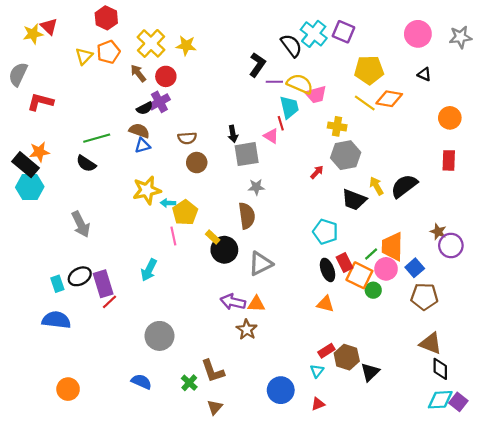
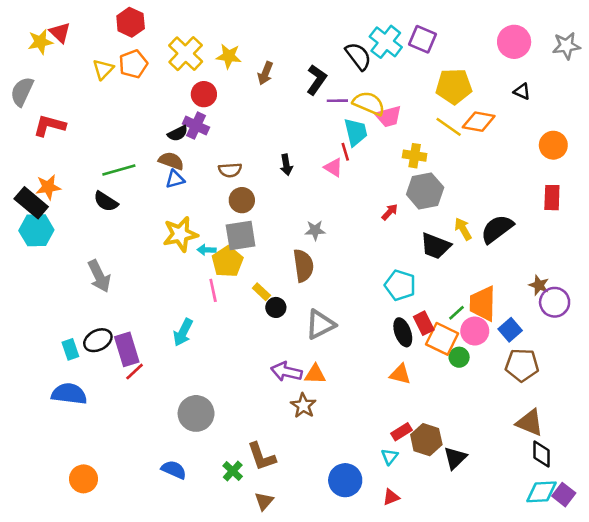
brown arrow: (138, 73) -> (265, 73), moved, turned -120
purple cross: (159, 102) -> (196, 126), turned -36
gray square: (247, 154) -> (241, 235), moved
black circle: (224, 250) -> (276, 307), size x0.6

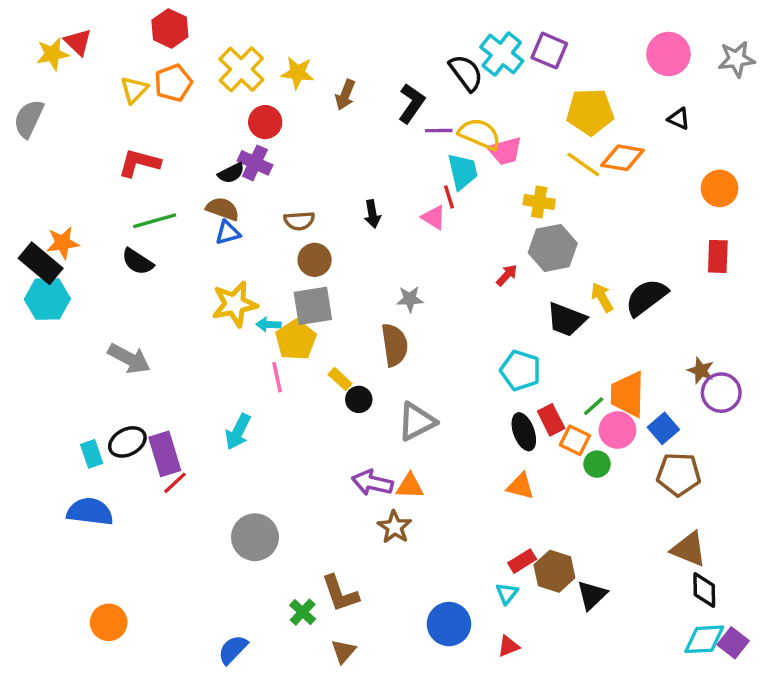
red L-shape: (49, 126) -> (139, 163), moved
gray arrow: (99, 276) -> (129, 359), turned -36
orange square: (442, 339) -> (575, 440), size x0.7
blue semicircle: (174, 470) -> (233, 650), moved, turned -70

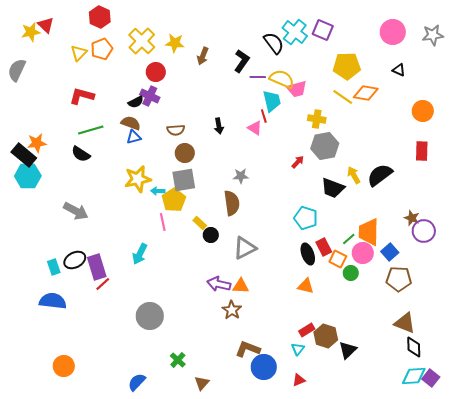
brown L-shape: (340, 593) -> (248, 349), moved, turned 130

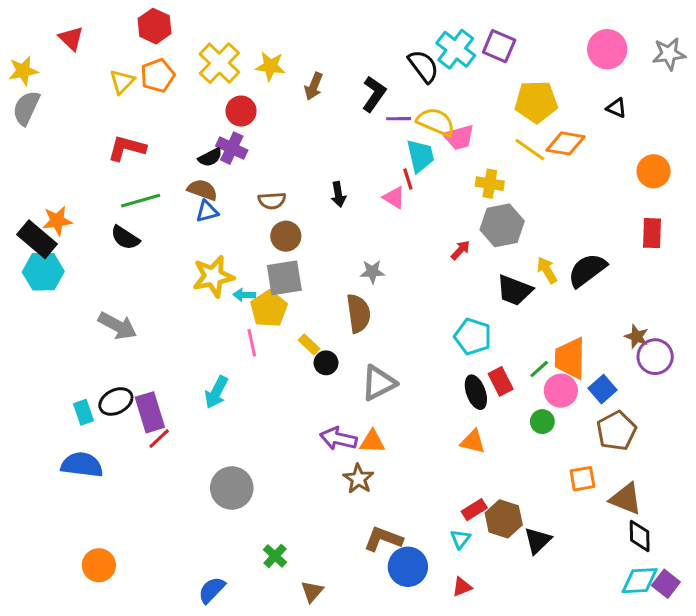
yellow star: (31, 32) -> (23, 71), moved
orange square: (338, 259) -> (582, 479), moved, turned -36
brown pentagon: (399, 279) -> (616, 431), turned -30

